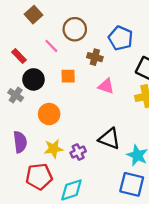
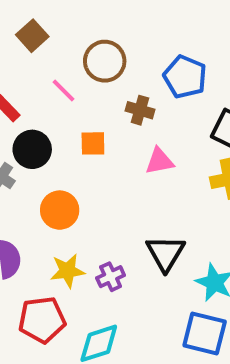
pink triangle: (106, 86) -> (160, 161), turned -30
black triangle: (109, 139) -> (165, 253), turned 40

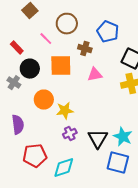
orange square: (93, 143) -> (61, 66), size x1.6
black triangle: (165, 253) -> (98, 139), moved
yellow star: (67, 271) -> (65, 111), moved

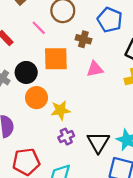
black circle: (30, 69) -> (26, 72), moved

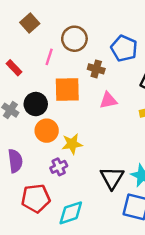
pink line: (39, 28) -> (49, 57), turned 63
purple cross: (66, 137) -> (59, 167), moved

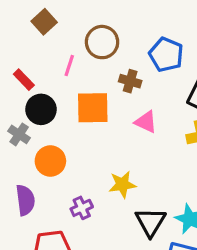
pink triangle: (108, 100) -> (146, 122), turned 36
black circle: (36, 104) -> (41, 109), moved
orange circle: (47, 131) -> (50, 161), moved
yellow star: (72, 144) -> (122, 184), moved

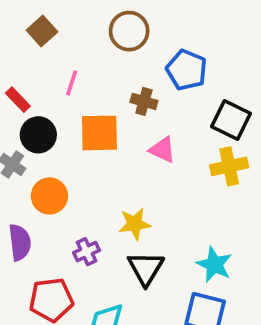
brown circle: (102, 42) -> (129, 31), moved
black triangle: (151, 222) -> (146, 268), moved

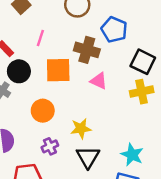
brown cross: (144, 101) -> (87, 50), size x1.5
orange circle: (49, 196) -> (43, 111), moved

